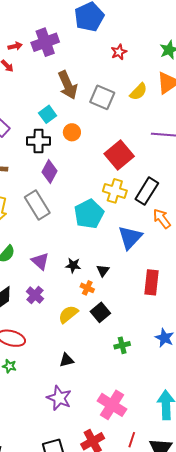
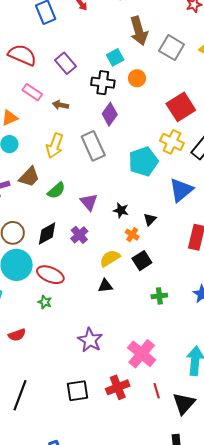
black triangle: (67, 360) -> (105, 286), moved
red line: (132, 440) -> (157, 391), turned -42

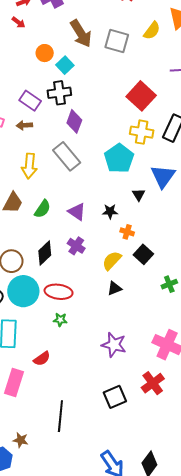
purple rectangle: (65, 63) -> (30, 101), moved
orange circle: (137, 78) -> (45, 53), moved
black triangle: (150, 219) -> (139, 195), moved

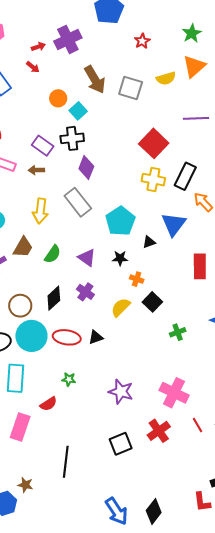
yellow semicircle: (152, 31) -> (166, 78), turned 36
cyan pentagon: (119, 158) -> (120, 221), moved
black triangle: (139, 195) -> (149, 242), turned 40
black triangle: (114, 288) -> (96, 337), moved
green star: (60, 320) -> (69, 379), moved

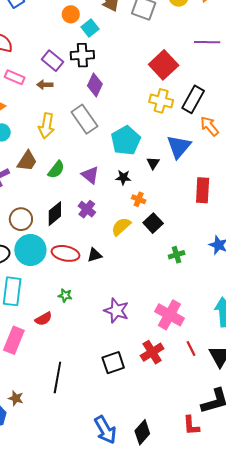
black triangle: (149, 242) -> (153, 163), turned -40

